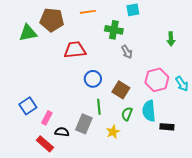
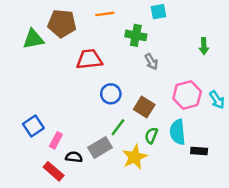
green line: (99, 107) -> (118, 127), turned 42
gray rectangle: (84, 124) -> (100, 147), turned 36
yellow star: (113, 132) -> (135, 157), size x1.5

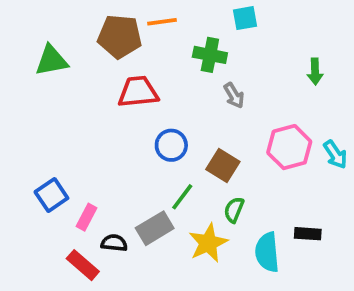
brown pentagon: (62, 23) -> (120, 36), moved
cyan semicircle: (178, 132) -> (267, 252), moved

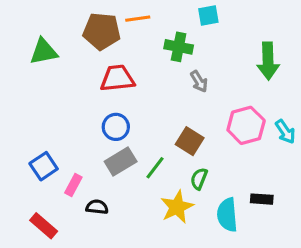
green arrow: (315, 72) -> (268, 61), size x1.6
blue circle: (171, 145) -> (116, 127), moved
gray rectangle: (155, 228) -> (121, 161), moved
red rectangle: (83, 265) -> (44, 226), moved

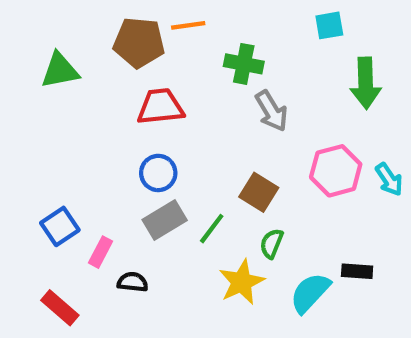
cyan square: (208, 15) -> (329, 25), moved
gray arrow: (199, 81) -> (272, 111), size x1.4
cyan semicircle: (227, 215) -> (310, 293), turned 48

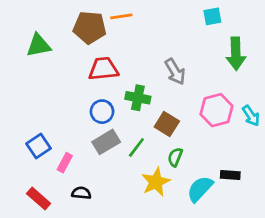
green cross: (244, 64) -> (138, 98), moved
black semicircle: (133, 282) -> (81, 193), moved

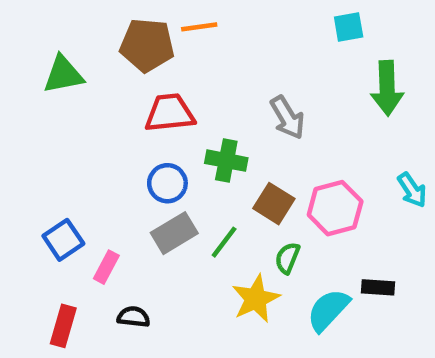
pink hexagon: (216, 110) -> (335, 208), moved
red rectangle: (39, 198) -> (63, 326), turned 65

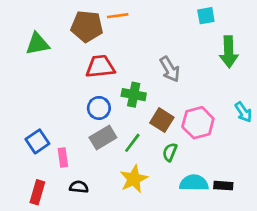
pink rectangle: (106, 267) -> (63, 157), turned -36
black rectangle: (378, 287) -> (223, 186), moved
yellow star: (256, 299) -> (134, 179), moved
cyan semicircle: (328, 310) -> (194, 183), turned 48

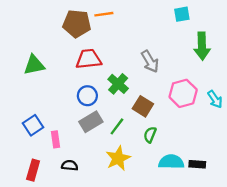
green triangle: (37, 44) -> (34, 65), moved
green cross: (134, 95) -> (118, 84), turned 30
pink hexagon: (198, 123) -> (183, 93), moved

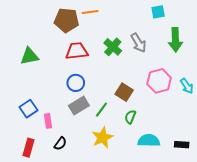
gray arrow: (150, 61) -> (138, 43), moved
green cross: (118, 84) -> (113, 47), moved
black rectangle: (197, 164) -> (182, 145), moved
black semicircle: (70, 165) -> (60, 144), turned 120

